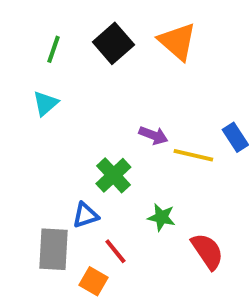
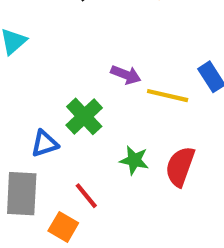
blue triangle: (85, 215) -> (45, 144), moved
red semicircle: (207, 251) -> (180, 166), moved, turned -126

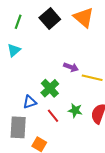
red line: (86, 196) -> (53, 116), moved

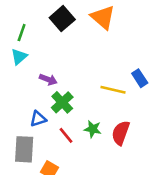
green line: (18, 22) -> (22, 33), moved
purple arrow: (71, 67) -> (48, 80), moved

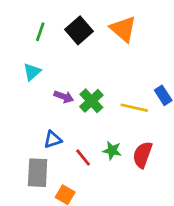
green line: (22, 33) -> (40, 32), moved
green cross: (62, 102) -> (91, 101), moved

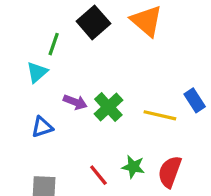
green line: (40, 32) -> (54, 44), moved
blue triangle: (53, 139) -> (42, 127), moved

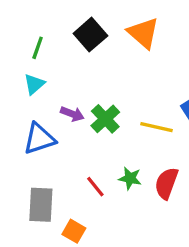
green line: (54, 44) -> (38, 48), moved
blue triangle: (42, 127) -> (39, 139), size x1.5

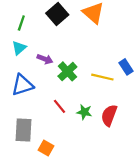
purple arrow: (72, 114) -> (45, 59), moved
red line: (95, 187) -> (60, 106), moved

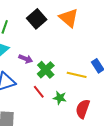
red line: (60, 106) -> (39, 92), moved
green star: (84, 112) -> (60, 98), moved

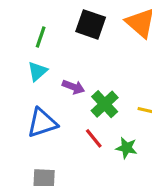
black square: (37, 19) -> (91, 24), turned -30

